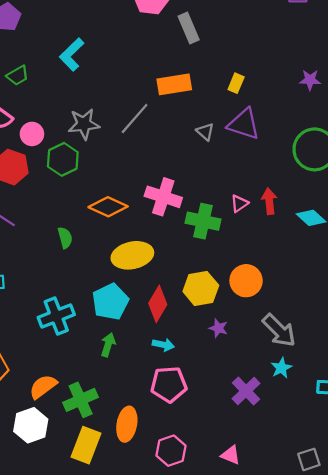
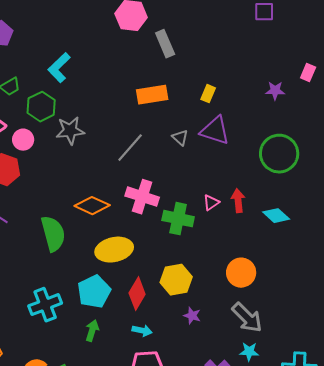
gray line: (135, 118) -> (130, 148), moved
green hexagon: (63, 159) -> (41, 107), moved
green semicircle: (65, 238) -> (53, 234), size x1.8
orange circle: (246, 281) -> (241, 273), moved
cyan star: (281, 368) -> (249, 352), turned 30

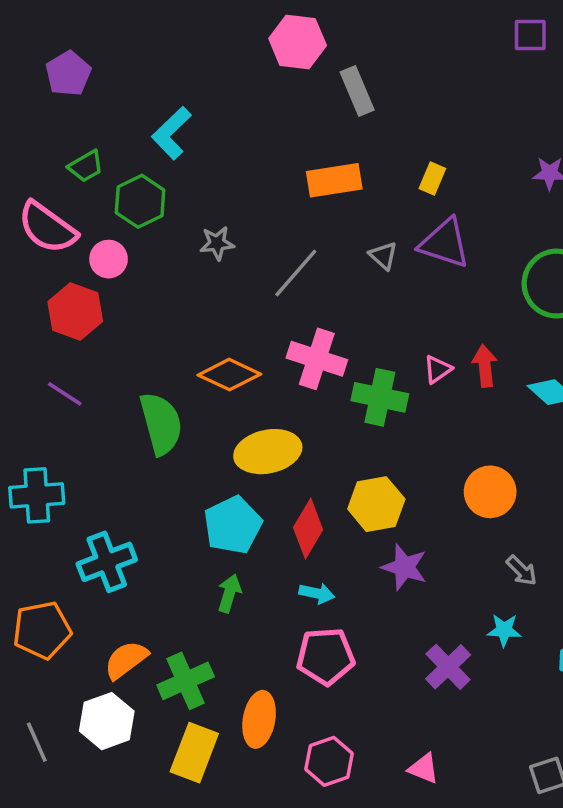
gray star: (70, 131) -> (217, 243), moved, size x0.7
cyan cross: (45, 305) -> (107, 562), moved
purple star: (192, 316) -> (404, 567), size x1.5
gray arrow: (247, 318) -> (522, 571), moved, size x0.6

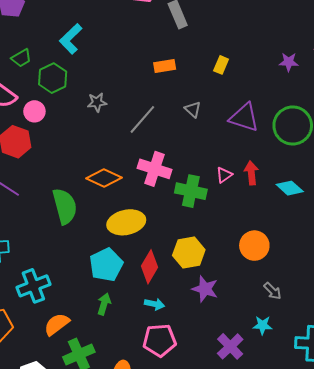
orange rectangle: (334, 180) -> (165, 66), size x0.7
purple triangle: (445, 243) -> (244, 117), moved
orange semicircle: (126, 660) -> (57, 324), moved

